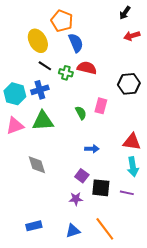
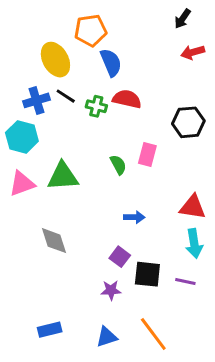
orange pentagon: (62, 21) -> (91, 30), turned -30
blue cross: (40, 90) -> (36, 100), moved

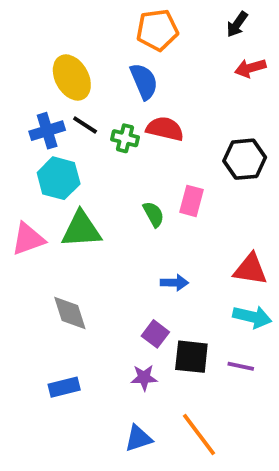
orange pentagon: (91, 30) -> (157, 30), moved
cyan hexagon: (22, 137) -> (59, 178), moved
cyan arrow: (194, 243) -> (252, 317), turned -68
blue rectangle: (50, 330) -> (64, 387), moved

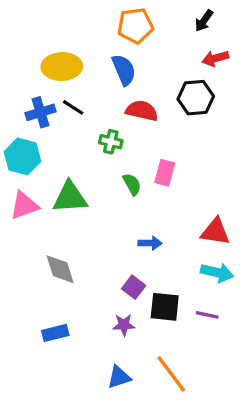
yellow ellipse: (72, 78) -> (62, 67), turned -63
green cross: (125, 138) -> (111, 142), moved
black hexagon: (245, 159) -> (196, 98), moved
cyan hexagon: (59, 178) -> (23, 156), moved

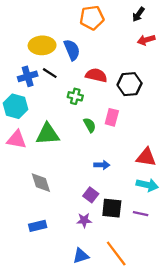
blue semicircle: (124, 70) -> (72, 50), moved
black hexagon: (196, 98) -> (130, 84), moved
pink triangle: (24, 205) -> (17, 140), turned 30

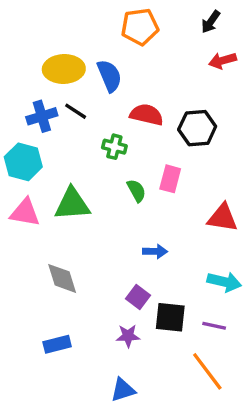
red triangle: (146, 157) -> (223, 218), moved
orange line: (116, 254) -> (207, 371), moved

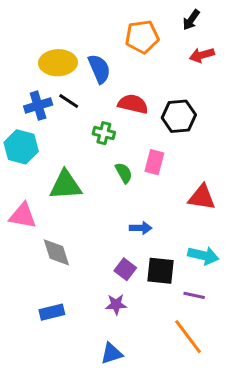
orange pentagon: (140, 27) -> (142, 37), moved
pink triangle: (25, 213) -> (23, 216), moved
black square: (170, 317) -> (160, 271), moved

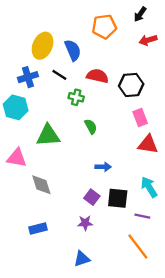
yellow ellipse: (58, 63) -> (43, 46), turned -65
black line: (69, 101) -> (59, 75), moved
pink rectangle: (154, 162) -> (140, 117), moved, turned -36
cyan arrow: (203, 256) -> (149, 187), turned -135

